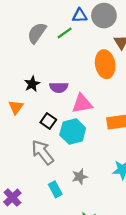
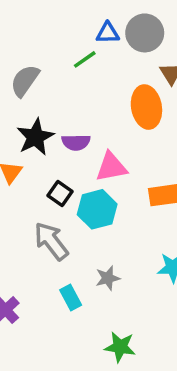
gray semicircle: (37, 33) -> (25, 81), moved
black star: (32, 84) -> (35, 137), size x1.5

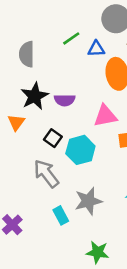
blue triangle: (108, 33) -> (96, 49), moved
gray semicircle: (25, 81) -> (27, 54), turned -35
pink triangle: (111, 167) -> (105, 116), moved
gray star: (108, 278) -> (88, 201), size x1.5

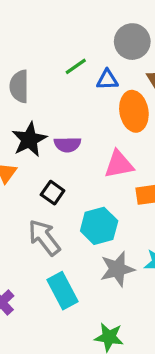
cyan hexagon: (80, 150) -> (99, 226), moved
gray star: (88, 201) -> (117, 269), moved
cyan rectangle: (61, 215) -> (62, 291), size x1.5

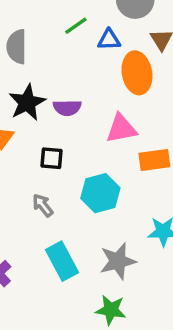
black square: (53, 193) -> (52, 158), turned -30
gray arrow: (44, 238) -> (43, 205), size x0.6
gray star: (117, 269) -> (118, 261), moved

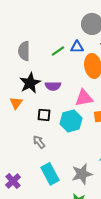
green line: (76, 26) -> (58, 51), moved
cyan hexagon: (100, 193) -> (71, 121), moved

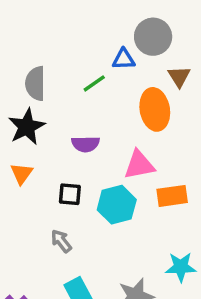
blue triangle: (77, 47) -> (124, 59), moved
black star: (30, 83) -> (27, 127), moved

